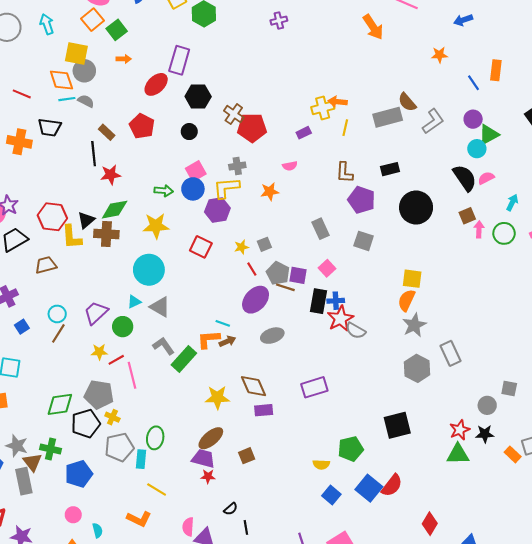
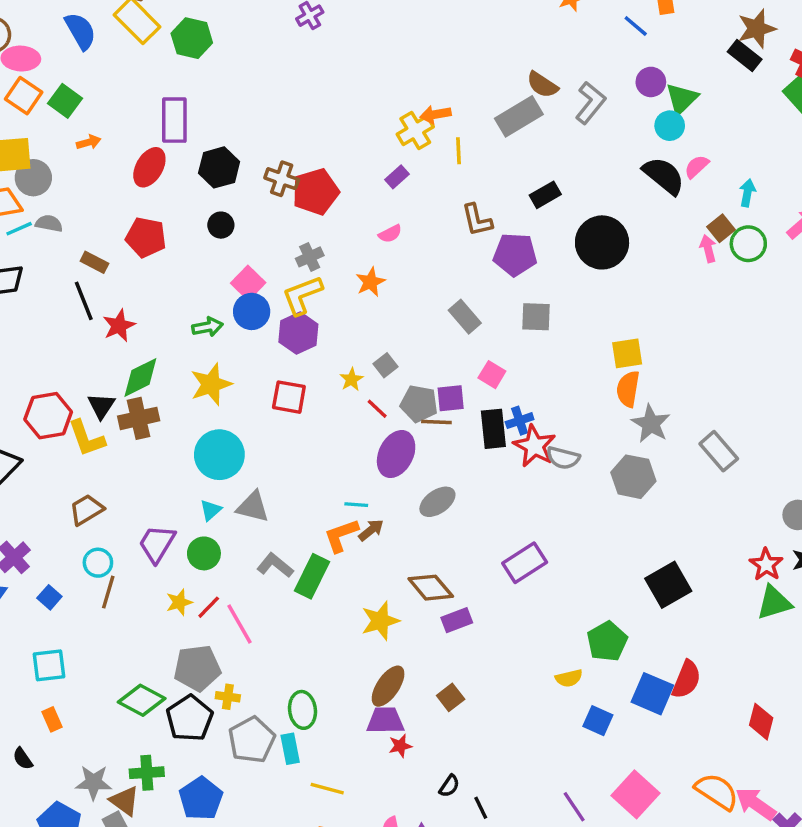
brown square: (467, 216) -> (721, 228), moved
brown trapezoid: (46, 265) -> (87, 510), moved
gray hexagon: (417, 368) -> (633, 477), moved
green diamond: (60, 404) -> (142, 700), turned 52

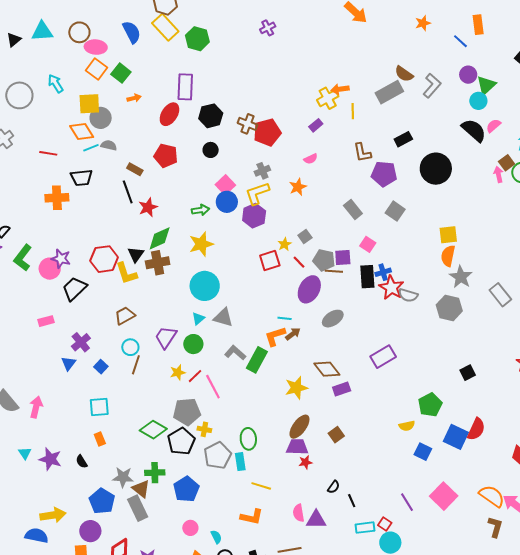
gray square: (536, 317) -> (395, 211), turned 30
red square: (289, 397) -> (270, 260), moved, turned -30
black square: (668, 585) -> (468, 373), size x0.6

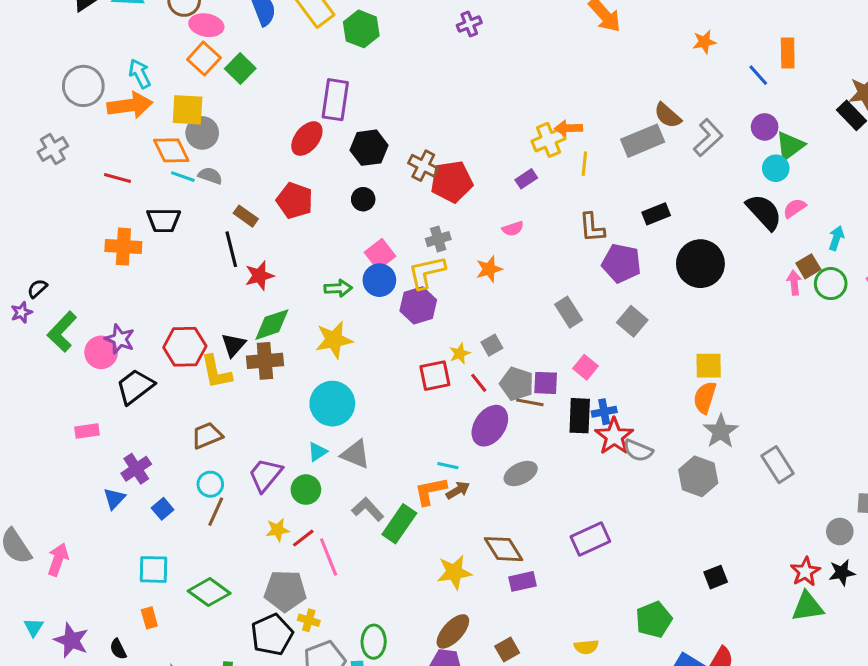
orange arrow: (134, 98) -> (130, 105), moved, size x2.0
cyan line: (91, 148) -> (183, 177), turned 35
yellow semicircle: (407, 426) -> (586, 647), moved
green diamond: (153, 430) -> (209, 592), moved

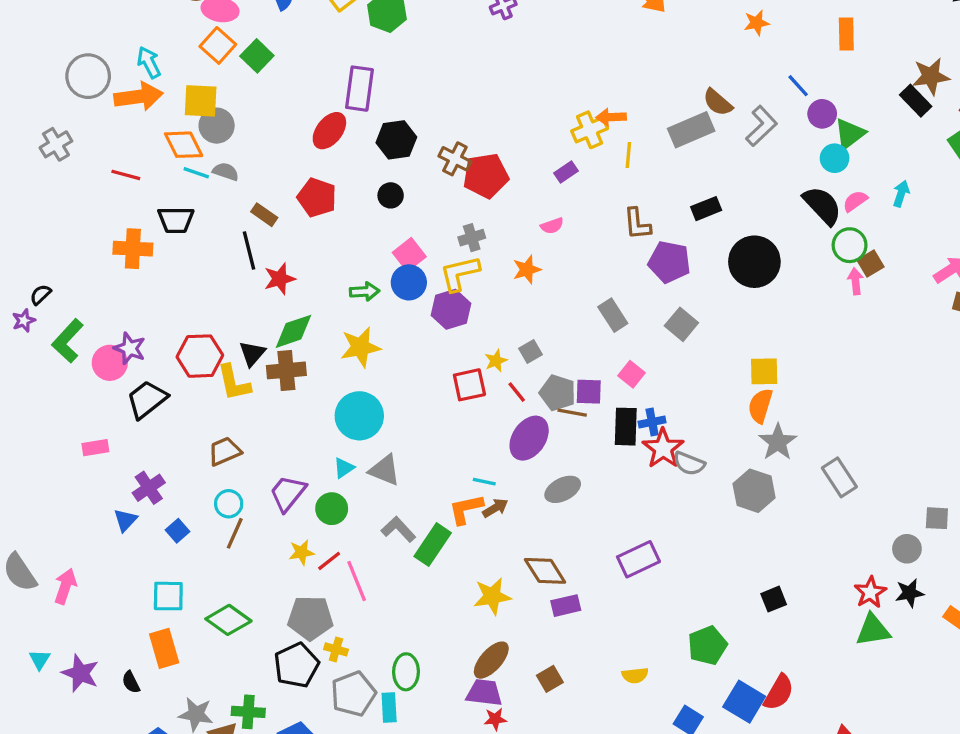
blue line: (758, 75) -> (798, 86), moved
cyan arrow: (836, 238) -> (901, 194), moved
green circle: (831, 284) -> (850, 245), moved
orange rectangle: (149, 618) -> (164, 648), size x1.6

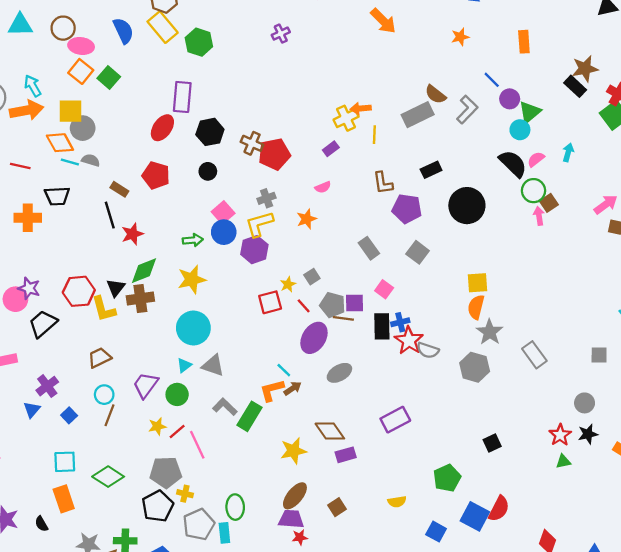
cyan line: (484, 482) -> (284, 370), turned 35
gray square: (937, 518) -> (599, 355), moved
green triangle: (873, 630) -> (563, 461), size x0.6

